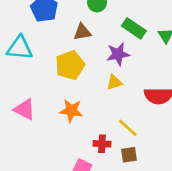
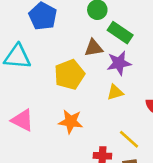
green rectangle: (134, 28) -> (120, 33), moved
brown triangle: (82, 32) -> (94, 48), moved

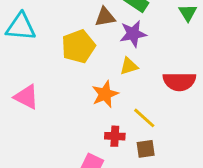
orange star: (71, 121) -> (105, 94), moved, turned -30

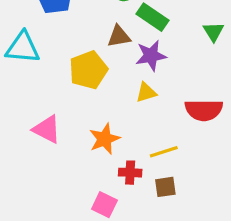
orange star: (105, 94) -> (104, 139), moved
pink triangle: (26, 97) -> (47, 129), moved
yellow line: (144, 118) -> (164, 152), turned -60

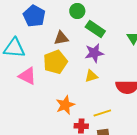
brown triangle: (119, 36) -> (61, 38), moved
pink triangle: (47, 129) -> (27, 76), moved

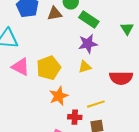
brown triangle: (61, 38) -> (55, 14), moved
yellow pentagon: (55, 62) -> (49, 68), moved

